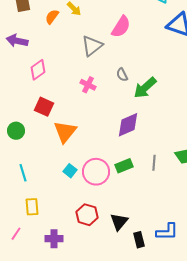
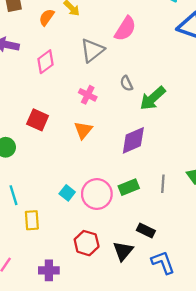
pink diamond: (38, 70) -> (46, 62), moved
orange triangle: (65, 132) -> (83, 130), moved, size x0.7
yellow rectangle: (32, 207) -> (32, 220), moved
blue L-shape: (167, 232) -> (163, 262), moved, turned -110
black rectangle: (139, 240) -> (146, 230), moved, turned -49

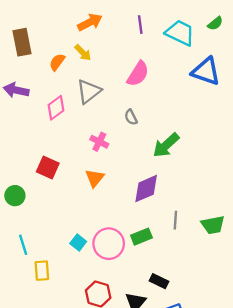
gray triangle: (92, 50) -> (89, 91), moved
gray semicircle: (126, 83) -> (131, 117), moved
gray line: (163, 184) -> (175, 220), moved

